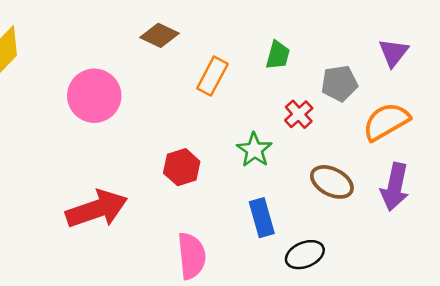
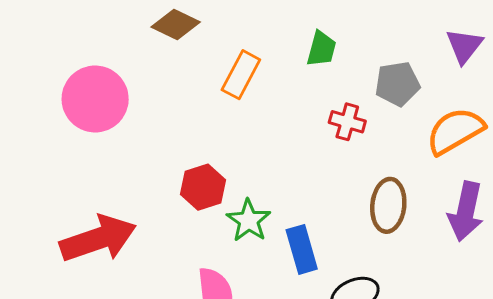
red cross: (299, 114) -> (347, 122), turned -32
green star: (254, 150) -> (249, 221), moved
brown ellipse: (332, 182) -> (388, 205), turned 69

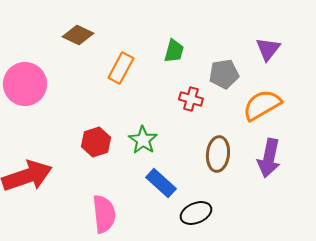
green star: (249, 221) -> (143, 140), moved
blue rectangle: (302, 249) -> (161, 183), turned -32

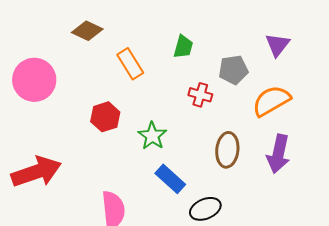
orange rectangle: (121, 68) -> (130, 64), turned -60
red hexagon: (96, 142) -> (105, 117), moved

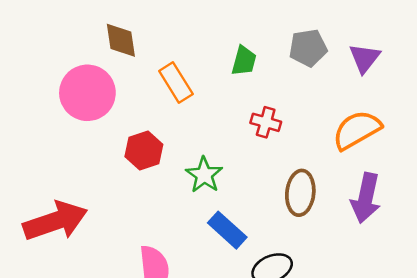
brown diamond: (87, 31) -> (121, 40), turned 56
gray pentagon: (233, 70) -> (308, 48), moved
pink circle: (34, 80) -> (87, 93), moved

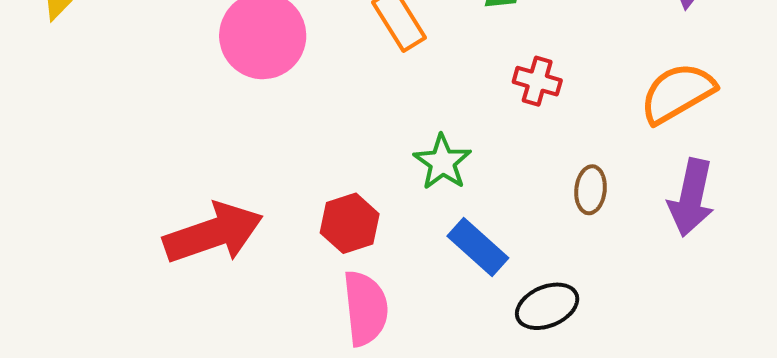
red hexagon: (144, 151) -> (350, 223), moved
brown ellipse: (300, 193) -> (591, 190), size x0.7

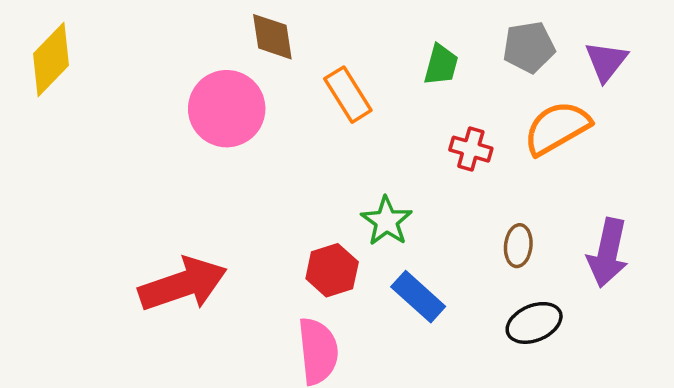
orange semicircle: (677, 93) -> (557, 128), moved
red hexagon: (350, 223) -> (332, 270), moved
black ellipse: (547, 306) -> (534, 323), moved

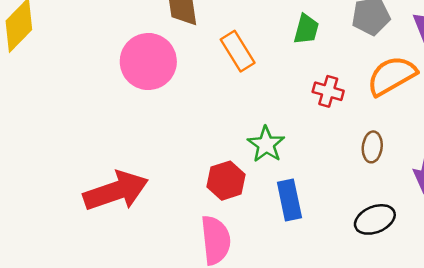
brown ellipse: (518, 246) -> (372, 147), moved
blue rectangle: (418, 297) -> (289, 200), turned 36

